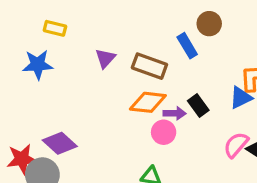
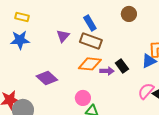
yellow rectangle: (55, 28) -> (22, 17), moved
blue rectangle: (187, 46) -> (90, 23), moved
pink circle: (164, 132) -> (83, 98), moved
purple diamond: (60, 143) -> (47, 78), moved

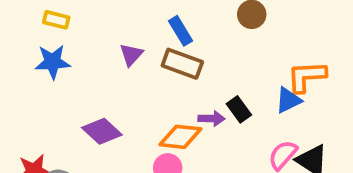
orange diamond: (90, 64) -> (180, 137), moved

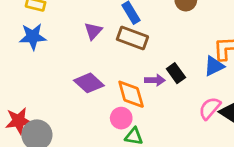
purple diamond: (102, 131) -> (89, 83), moved
orange diamond: (180, 137) -> (131, 94), turned 68

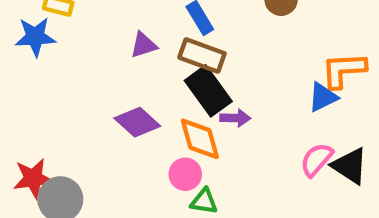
purple triangle: (93, 31) -> (144, 45), turned 30
blue star: (33, 37) -> (35, 37), moved
black rectangle: (176, 73) -> (208, 91), moved, size x1.6

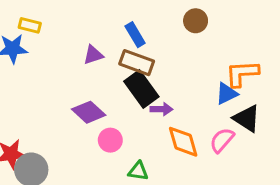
orange diamond: (200, 139) -> (183, 142), moved
black triangle: (350, 166) -> (247, 118), moved
pink circle: (185, 174) -> (110, 140), moved

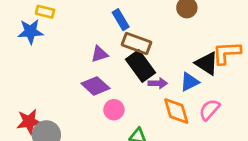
blue rectangle: (135, 35) -> (121, 20), moved
purple triangle: (93, 55) -> (99, 54), moved
blue triangle: (227, 94) -> (190, 82), moved
black triangle: (247, 118) -> (207, 63), moved

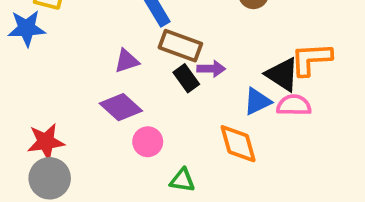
black rectangle: (140, 66) -> (186, 78), size x0.6
purple arrow: (158, 83) -> (211, 69), moved
pink semicircle: (209, 110) -> (294, 105), moved, turned 50
red star: (29, 122) -> (46, 142), moved

